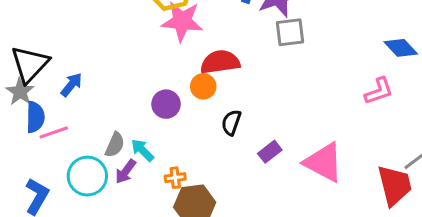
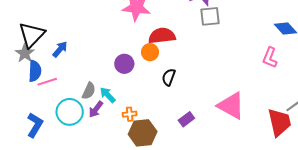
pink L-shape: (379, 91) -> (270, 58), turned 130
purple rectangle: (270, 152) -> (186, 119), moved

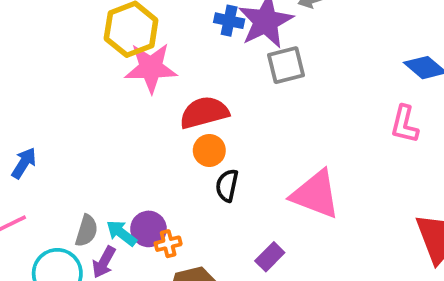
orange circle: (150, 52) -> (209, 150), moved
purple circle: (124, 64) -> (149, 229), moved
pink triangle: (231, 106) -> (316, 194), moved
orange cross: (130, 114) -> (168, 244), moved

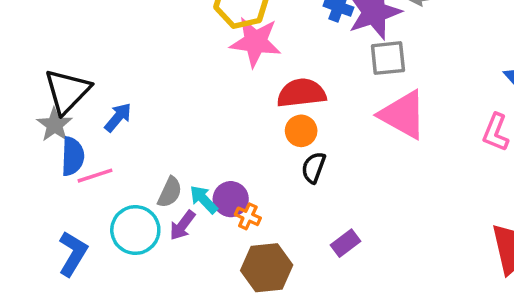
pink triangle: (316, 194) -> (403, 115), moved
orange cross: (168, 244) -> (248, 216), turned 30

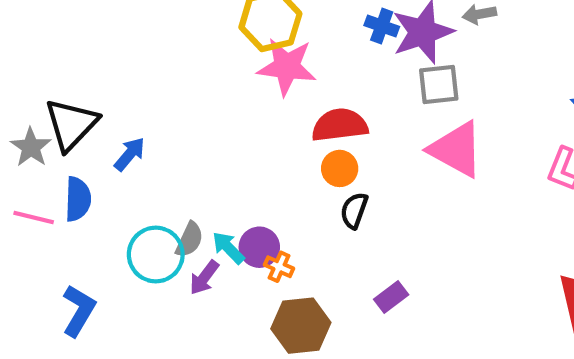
gray star: (55, 125) -> (31, 147), moved
pink line: (95, 176) -> (34, 218), moved, turned 32
cyan circle: (135, 230) -> (156, 254), moved

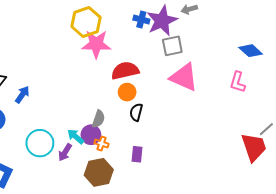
gray semicircle: (189, 240) -> (98, 119), moved
purple rectangle: (391, 297) -> (137, 154), moved, turned -42
brown hexagon: (301, 326) -> (99, 172), moved

